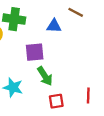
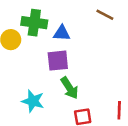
blue triangle: (54, 26) -> (62, 33), moved

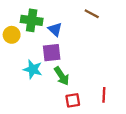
blue triangle: (62, 33) -> (55, 29), turned 40
cyan star: (33, 101) -> (33, 69), moved

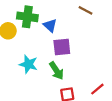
purple square: (52, 53) -> (62, 47), moved
red line: (104, 95) -> (97, 89), turned 48

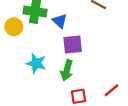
green arrow: (56, 71) -> (67, 70), turned 48

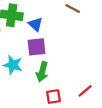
purple square: (73, 44) -> (37, 47), moved

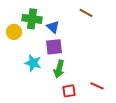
red line: (85, 91) -> (97, 86), turned 64

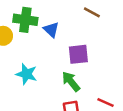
purple square: (54, 47) -> (78, 54), moved
green arrow: (59, 69) -> (71, 81), moved, turned 126

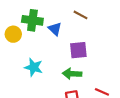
brown line: (92, 12) -> (81, 15), moved
green arrow: (71, 81) -> (72, 74), turned -48

